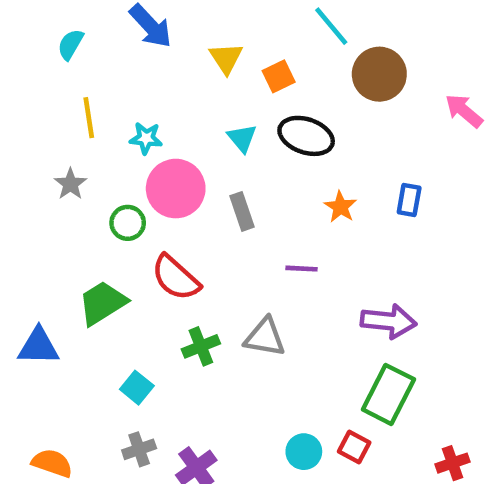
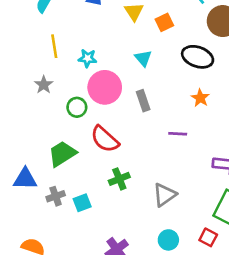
black ellipse: (306, 136) -> (198, 57), moved
gray triangle: (265, 337) -> (164, 195), moved, turned -45
cyan square: (137, 388) -> (82, 203), turned 30
gray cross: (139, 449) -> (56, 196), moved
cyan circle: (304, 452) -> (168, 240), moved

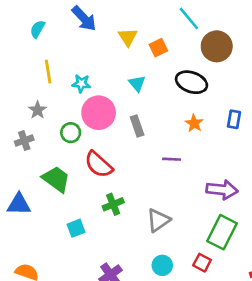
green trapezoid: (62, 154) -> (56, 179), turned 68
gray cross: (56, 196) -> (24, 141), moved

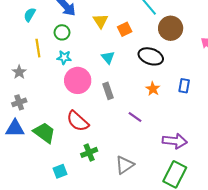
gray star: (38, 110) -> (19, 72), moved
green circle: (71, 133) -> (62, 32), moved
purple line: (172, 159) -> (135, 117), turned 32
blue triangle: (19, 204) -> (15, 128), moved

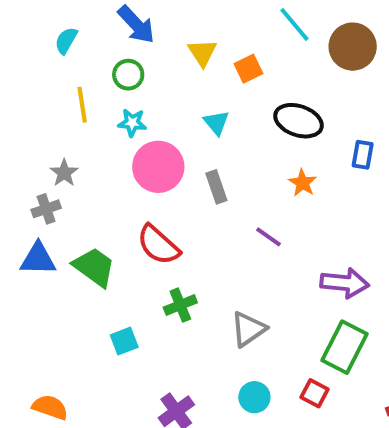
brown circle: (171, 28) -> (353, 47), moved
gray star: (19, 72) -> (64, 173), moved
blue rectangle: (184, 86) -> (363, 155), moved

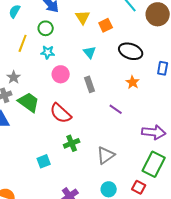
yellow line: (82, 105) -> (23, 43), turned 30
pink circle: (158, 167) -> (61, 74), size x0.7
green trapezoid: (94, 267) -> (29, 102), moved

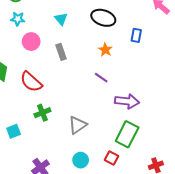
purple line: (116, 109) -> (101, 78), moved

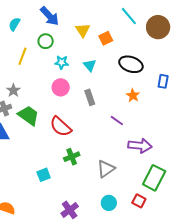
cyan star: (18, 19) -> (62, 62), moved
purple line: (101, 78) -> (117, 121), moved
purple arrow: (127, 101) -> (140, 146), moved

